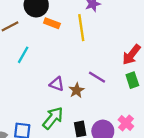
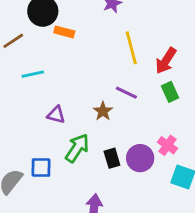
yellow line: (81, 28) -> (131, 48), moved
cyan line: (23, 55) -> (33, 74), turned 54
purple triangle: (57, 84) -> (56, 115), moved

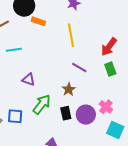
yellow line: (131, 48) -> (71, 35), moved
brown star: (103, 111) -> (69, 89), moved

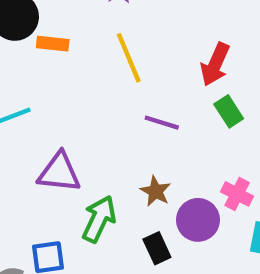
purple triangle: (29, 80) -> (59, 173), size x1.5
brown star: (69, 89) -> (156, 191), moved
black rectangle: (66, 113) -> (157, 248), moved

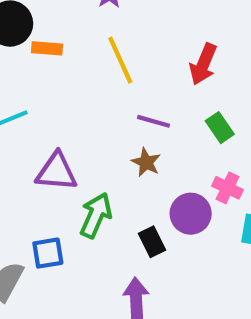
green rectangle: (229, 111) -> (220, 128), moved
brown star: (156, 191) -> (146, 162), moved

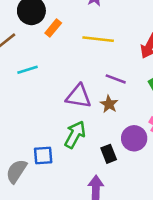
orange rectangle: (47, 48) -> (53, 28), turned -60
yellow line: (120, 60) -> (98, 39), turned -64
purple triangle: (56, 172) -> (79, 96), moved

